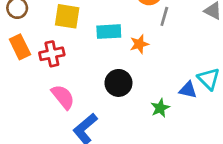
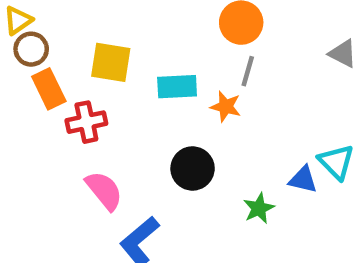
gray line: (164, 16) -> (248, 71), moved
orange star: (139, 44) -> (226, 107), turned 30
orange rectangle: (20, 47) -> (49, 89), moved

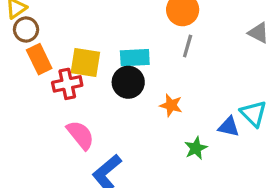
yellow square: (111, 62) -> (85, 62), moved
orange star: (226, 107) -> (171, 105), moved
black circle: (193, 168) -> (128, 82), moved

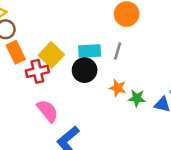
gray line: (188, 46) -> (118, 51), moved
yellow square: (85, 62) -> (51, 55), turned 35
green star: (196, 148) -> (137, 98), moved, turned 30

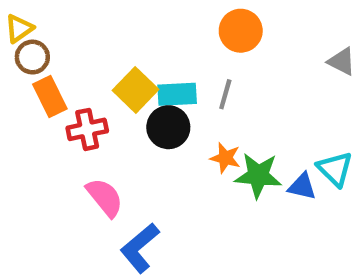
yellow square: (51, 55) -> (135, 90), moved
green star: (137, 98) -> (258, 175), size x1.5

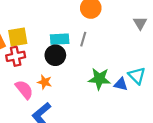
gray triangle: (342, 61) -> (140, 23), turned 32
yellow square: (135, 90) -> (18, 37), moved, turned 36
orange star: (225, 158) -> (45, 82), moved

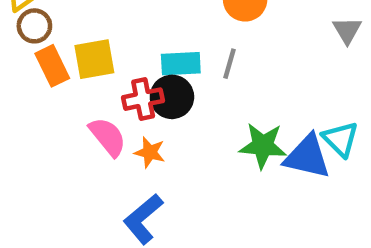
red cross: (16, 56) -> (143, 99), moved
blue triangle: (121, 84) -> (307, 157), size x1.6
pink semicircle: (24, 90) -> (108, 137), moved

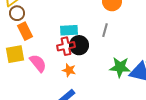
yellow square: (94, 59) -> (15, 54), moved
cyan rectangle: (181, 64) -> (69, 30), moved
pink semicircle: (108, 137) -> (38, 63), moved

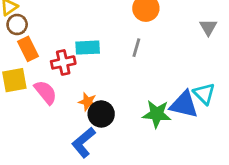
black circle: (79, 45) -> (101, 114), moved
red cross: (66, 46) -> (63, 62), moved
green star: (120, 67) -> (157, 114), moved

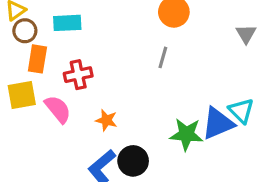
cyan rectangle: (88, 48) -> (67, 23), moved
orange rectangle: (28, 49) -> (37, 59), turned 35
blue triangle: (184, 104) -> (218, 123), turned -36
black circle: (101, 114) -> (133, 161), moved

